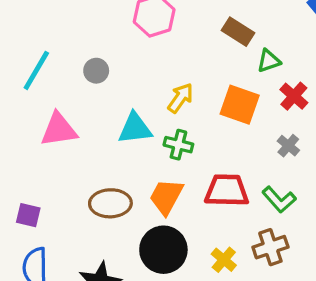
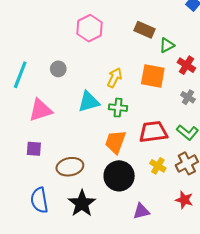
brown ellipse: (110, 203) -> (70, 167), moved
purple square: (28, 215) -> (34, 149), moved
yellow cross: (224, 260) -> (158, 166), moved

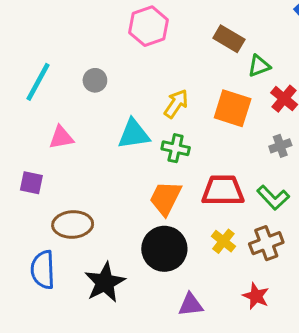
gray cross: (188, 97) -> (280, 146), turned 32
pink triangle: (40, 110) -> (61, 137), size x0.7
purple square: (34, 149) -> (31, 183), moved
brown ellipse: (70, 167) -> (73, 224), moved

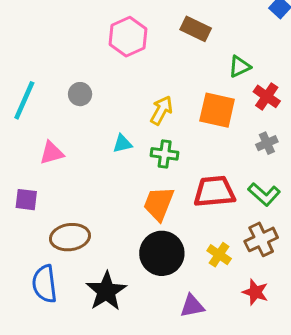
brown rectangle: (229, 39) -> (196, 29), moved
cyan triangle: (134, 134) -> (122, 144), size x0.6
yellow cross: (223, 241) -> (219, 255), moved

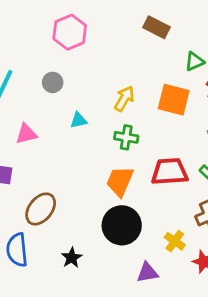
pink hexagon: (128, 37) -> (70, 32), moved
cyan triangle: (122, 144) -> (79, 120), moved
brown ellipse: (70, 237) -> (41, 209), turned -44
yellow cross: (219, 255) -> (175, 241), moved
black star: (106, 291) -> (72, 258), size x0.6

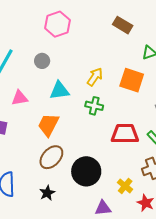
cyan triangle: (79, 120) -> (59, 91), size x1.5
orange trapezoid: (120, 181) -> (48, 125), moved
brown ellipse: (41, 209) -> (51, 157), moved

